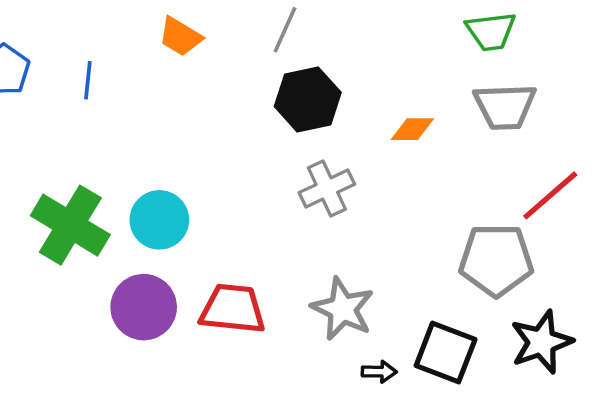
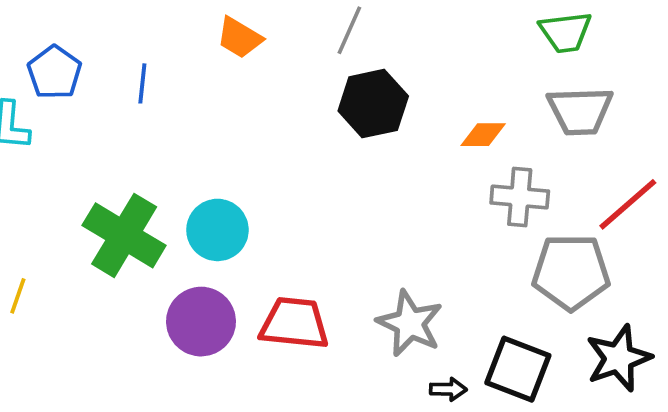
gray cross: (327, 188) -> (520, 197), moved, turned 30

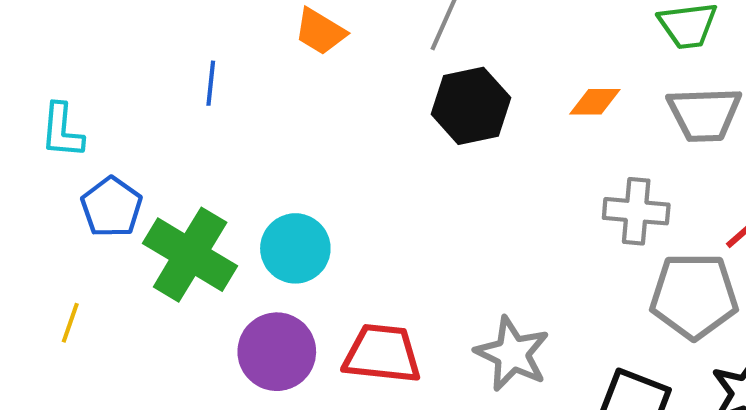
blue pentagon: (54, 72) -> (112, 207), moved
orange diamond: (483, 135) -> (595, 102), moved

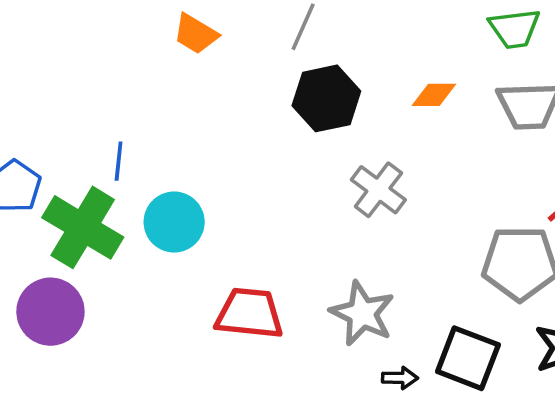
blue line: (211, 83) -> (119, 161), moved
gray cross: (636, 211) -> (378, 190), moved, turned 32
purple circle: (277, 352) -> (50, 312), moved

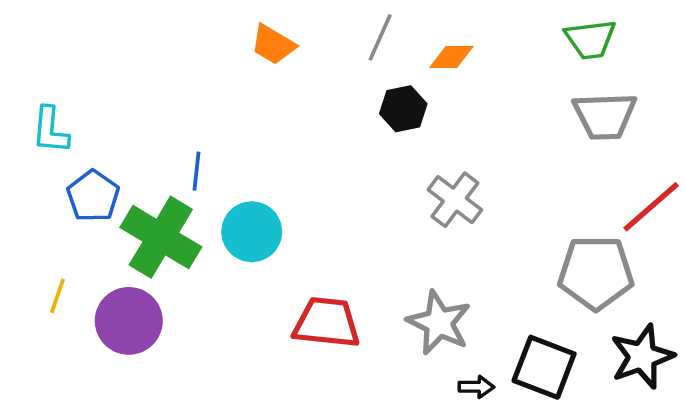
orange diamond: (434, 95) -> (451, 57), moved
black hexagon: (326, 98) -> (403, 109), size x0.7

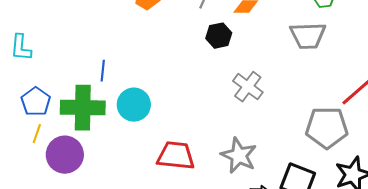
gray trapezoid: (605, 116) -> (308, 36), moved
blue pentagon: (93, 196) -> (36, 102), moved
green cross: (161, 237) -> (83, 108), turned -30
yellow line: (57, 296) -> (37, 134), moved

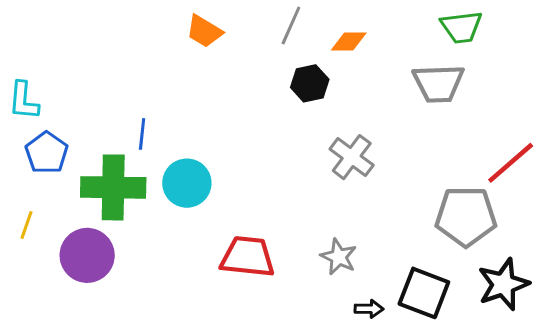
blue pentagon: (36, 102) -> (47, 153), moved
yellow line: (37, 134) -> (26, 225), moved
gray star: (239, 156) -> (339, 257), size x0.7

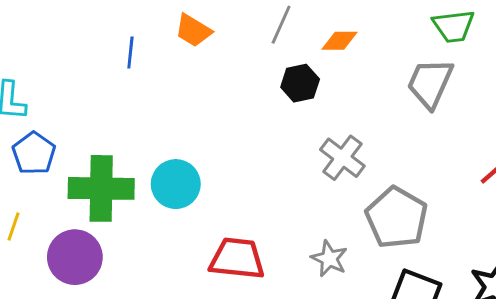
gray trapezoid: (438, 83) -> (430, 83), turned 116
blue line: (142, 134) -> (130, 52), moved
gray pentagon: (466, 216) -> (397, 218), moved, turned 30

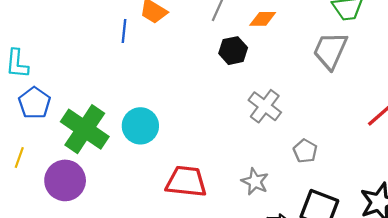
blue line: (130, 52) -> (124, 31), moved
green cross: (101, 188) -> (85, 129), turned 33
gray pentagon: (397, 218) -> (305, 151), size x0.5

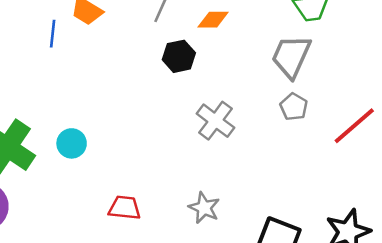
cyan circle: (140, 126) -> (72, 143), size x0.7
gray pentagon: (305, 151) -> (294, 107), moved
red trapezoid: (186, 182) -> (125, 208), size x0.7

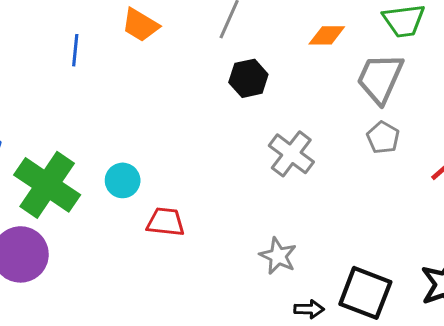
orange diamond: (213, 20) -> (327, 35), moved
blue line: (53, 34) -> (75, 50), moved
red trapezoid: (125, 208) -> (166, 222), moved

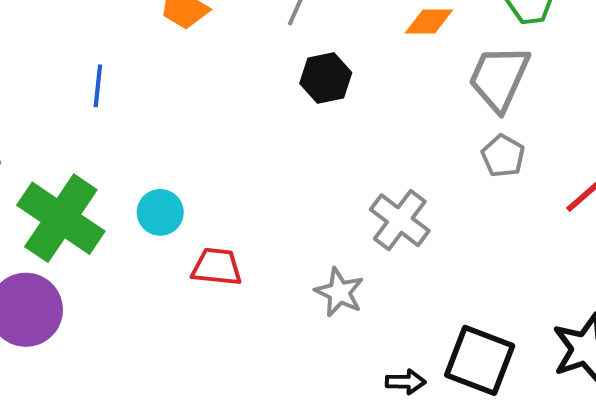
blue line: (75, 50) -> (98, 86), moved
gray cross: (291, 154) -> (400, 220), moved
gray star: (278, 256) -> (339, 292), moved

